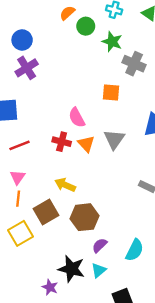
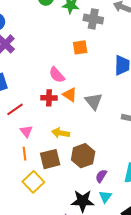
gray triangle: (114, 139) -> (94, 101), moved
pink triangle: (18, 177) -> (26, 131), moved
brown square: (46, 212) -> (50, 159), turned 30

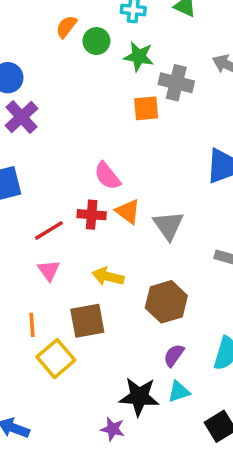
orange square: (80, 47) -> (146, 108), moved
red line: (15, 109) -> (49, 230), moved
orange line: (25, 154) -> (32, 325), moved
brown hexagon: (83, 156) -> (166, 302), moved
cyan triangle: (105, 197) -> (179, 392), turned 32

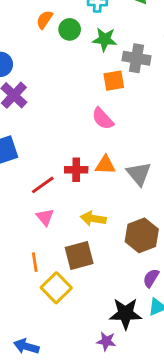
pink semicircle: (107, 176) -> (103, 119), moved
orange triangle: (128, 211) -> (105, 165), turned -30

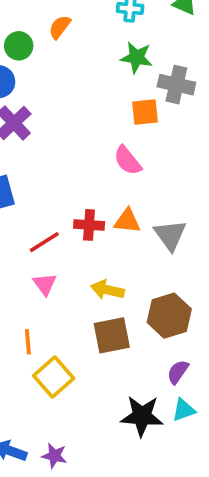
green circle: (70, 29) -> (19, 46), moved
brown square: (79, 255) -> (112, 335), moved
purple star: (106, 341) -> (54, 456), moved

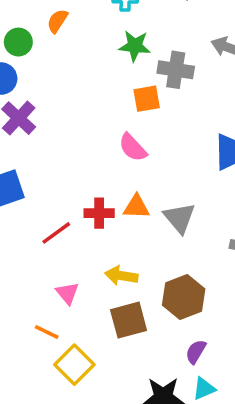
pink triangle: (45, 284) -> (67, 293), moved
orange line: (28, 342) -> (47, 332), turned -55

